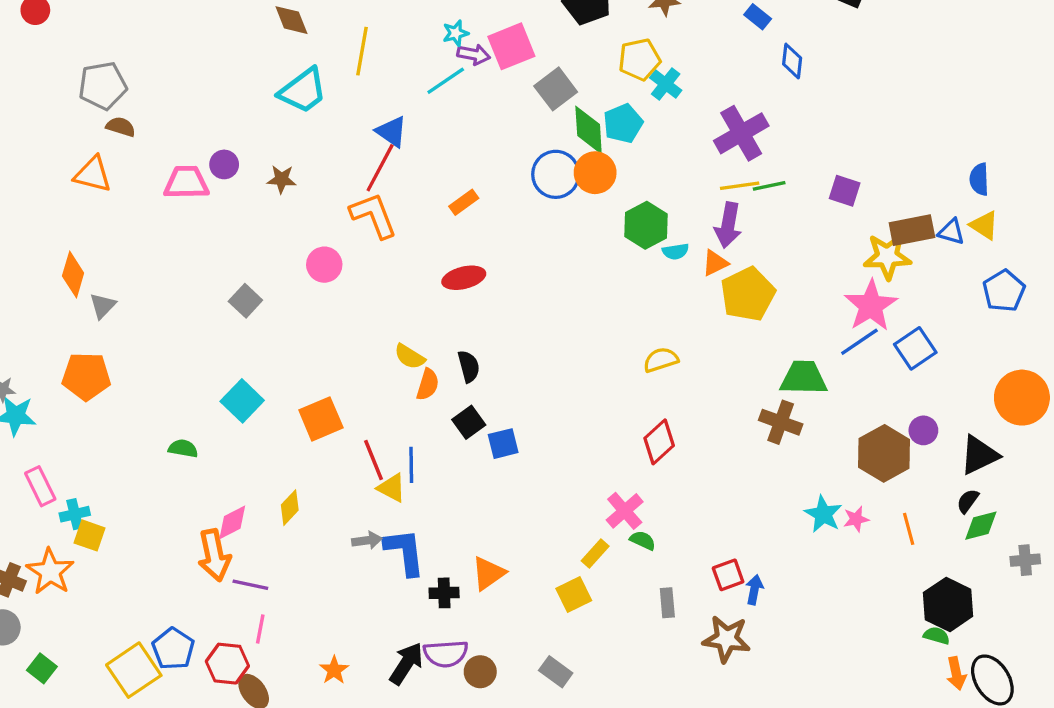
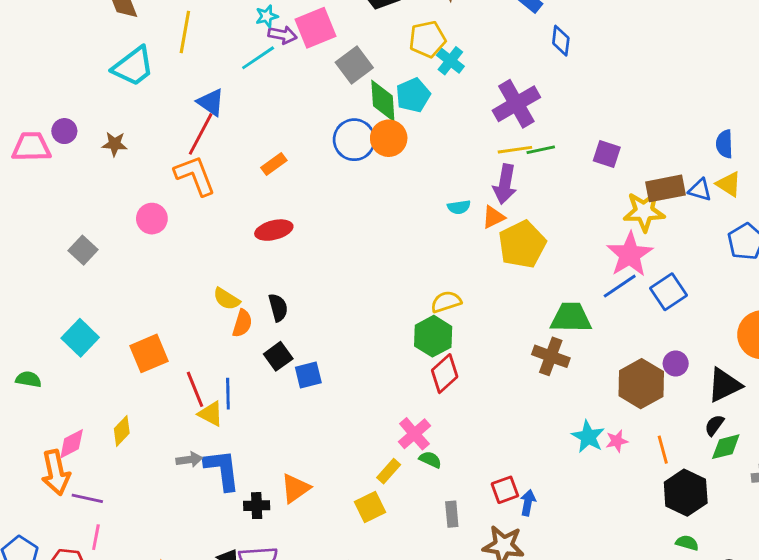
green hexagon: (646, 225) -> (433, 336), moved
black hexagon: (948, 604) -> (686, 493), moved

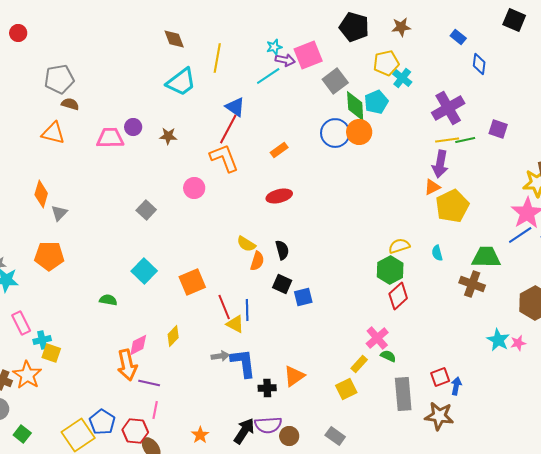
purple square: (607, 154) -> (498, 129), moved
cyan semicircle: (459, 207) -> (437, 253), moved, turned 84
black square: (278, 356) -> (282, 284), turned -30
gray rectangle: (452, 514) -> (403, 394), size x1.8

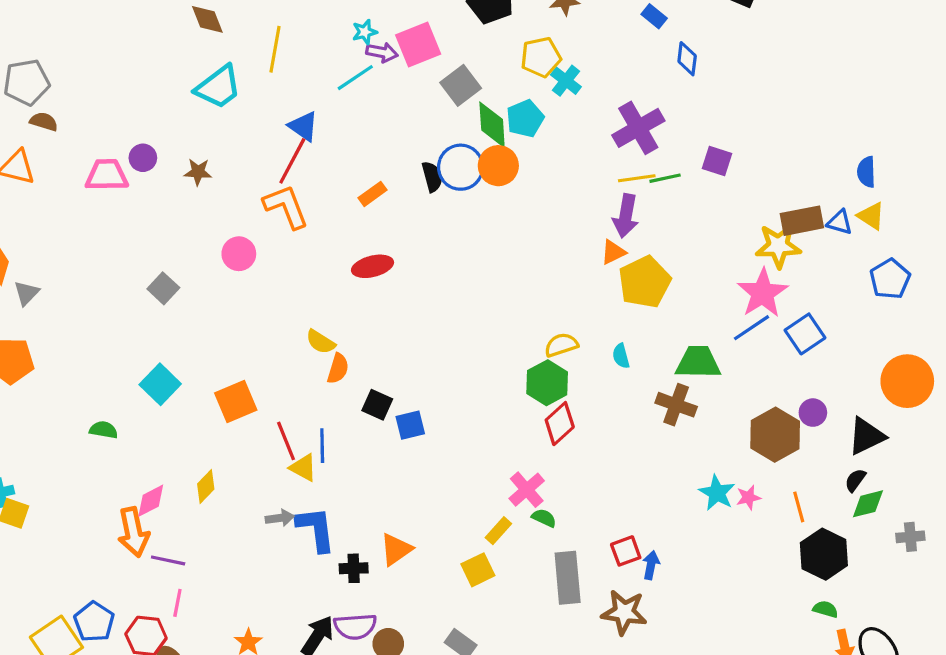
black semicircle: (282, 250) -> (432, 177), moved

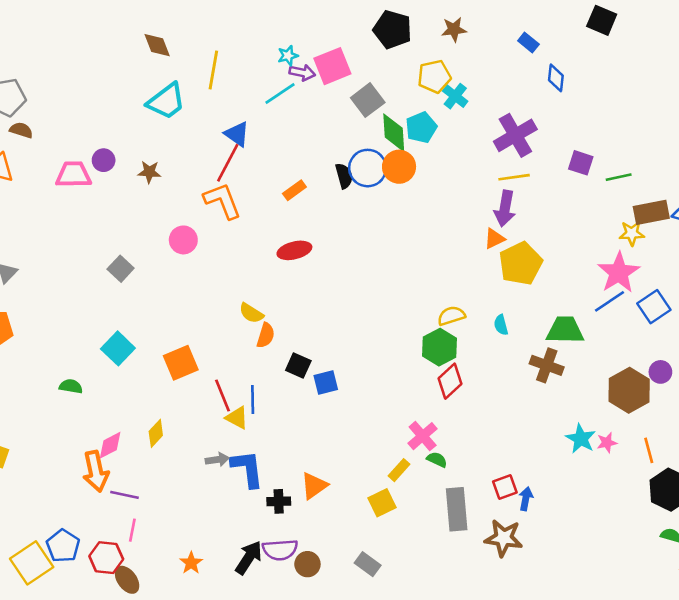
green line: (665, 178) -> (619, 177), moved
yellow star: (778, 246) -> (632, 233), size x0.7

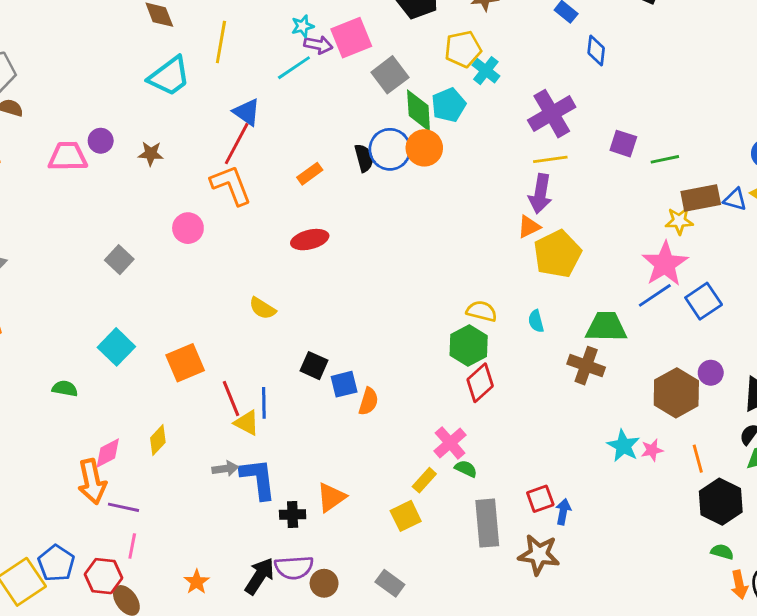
yellow semicircle: (451, 316) -> (482, 311), turned 32
orange semicircle: (266, 335) -> (368, 401), moved

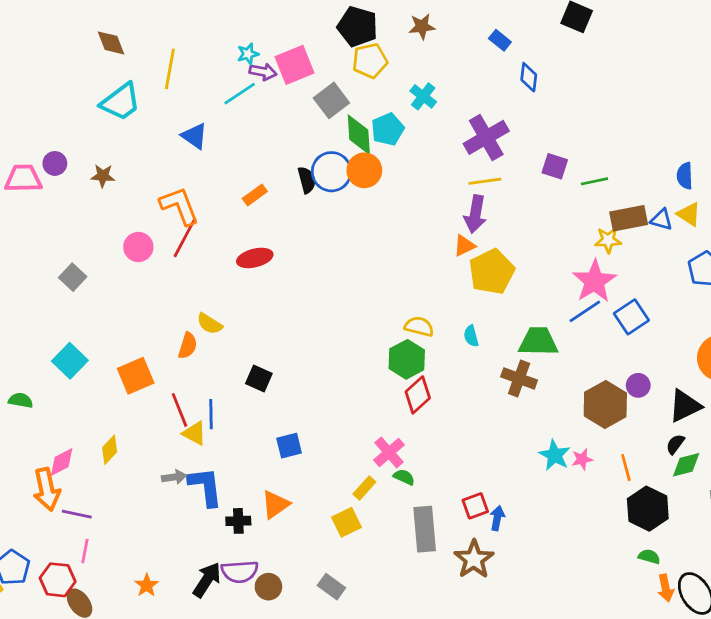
yellow pentagon: (463, 49) -> (370, 61), moved
red line: (237, 144) -> (185, 237), moved
blue square: (344, 384) -> (289, 446), moved
orange semicircle: (368, 401) -> (188, 346), moved
brown star: (539, 555) -> (474, 559), turned 30

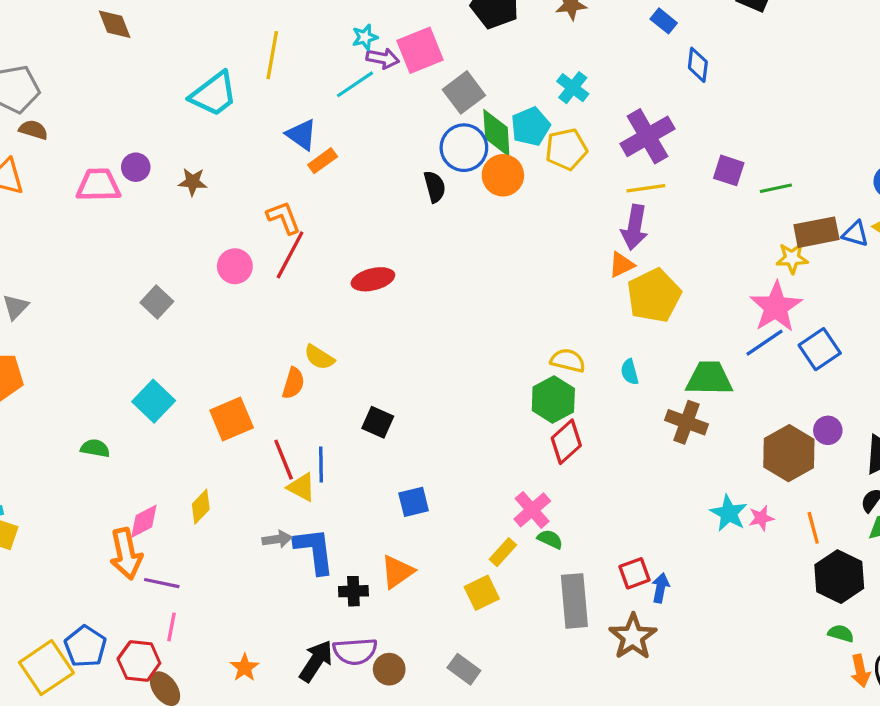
brown diamond: (111, 43) -> (115, 24), moved
yellow pentagon: (370, 61) -> (566, 149), moved
blue circle: (331, 172) -> (464, 148), moved
orange rectangle: (255, 195) -> (323, 161), moved
orange L-shape: (179, 206) -> (284, 218), size x0.7

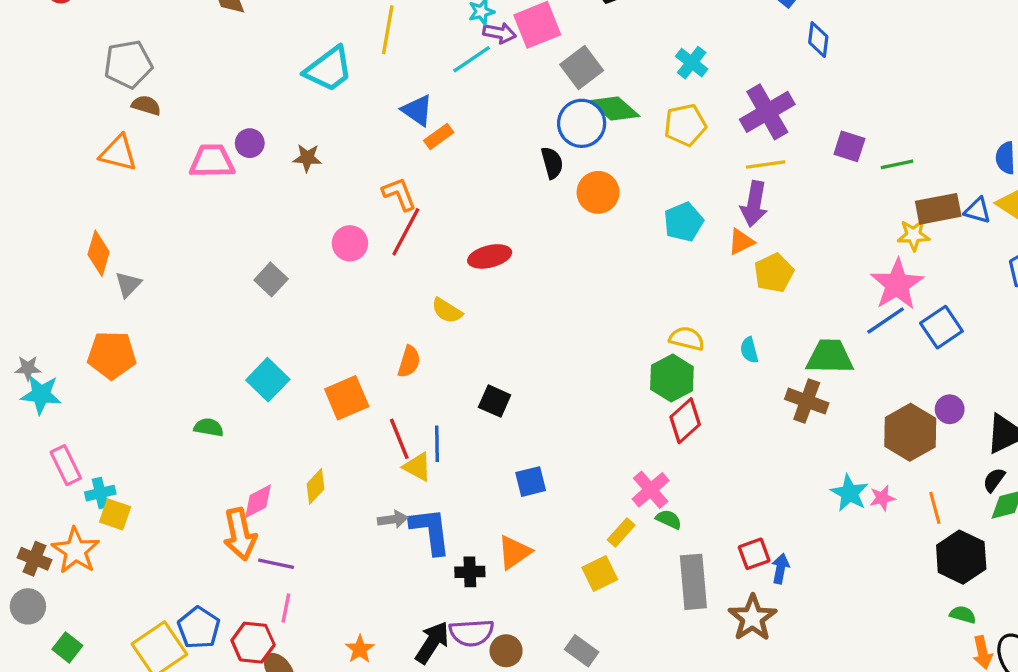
cyan pentagon: (531, 127) -> (683, 222), moved
green diamond: (496, 133) -> (614, 109), turned -45
orange circle: (503, 175) -> (598, 192), moved
yellow pentagon: (654, 296) -> (774, 273), size x0.7
yellow semicircle: (319, 357) -> (447, 311), moved

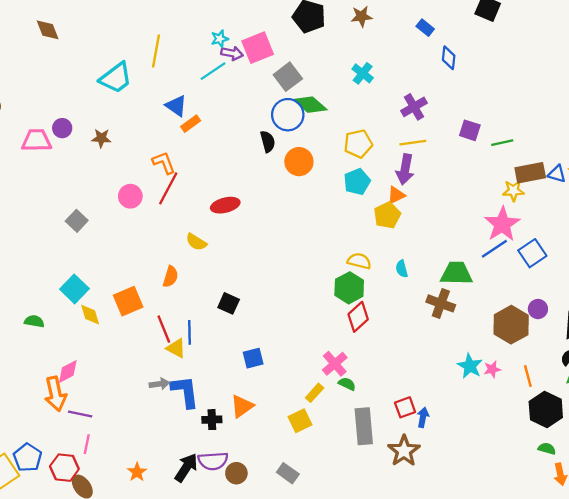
purple cross: (767, 112) -> (414, 107), size x0.7
yellow pentagon: (685, 125) -> (358, 144), moved
yellow pentagon: (774, 273) -> (387, 215), moved
yellow diamond: (315, 486) -> (90, 315), moved, turned -60

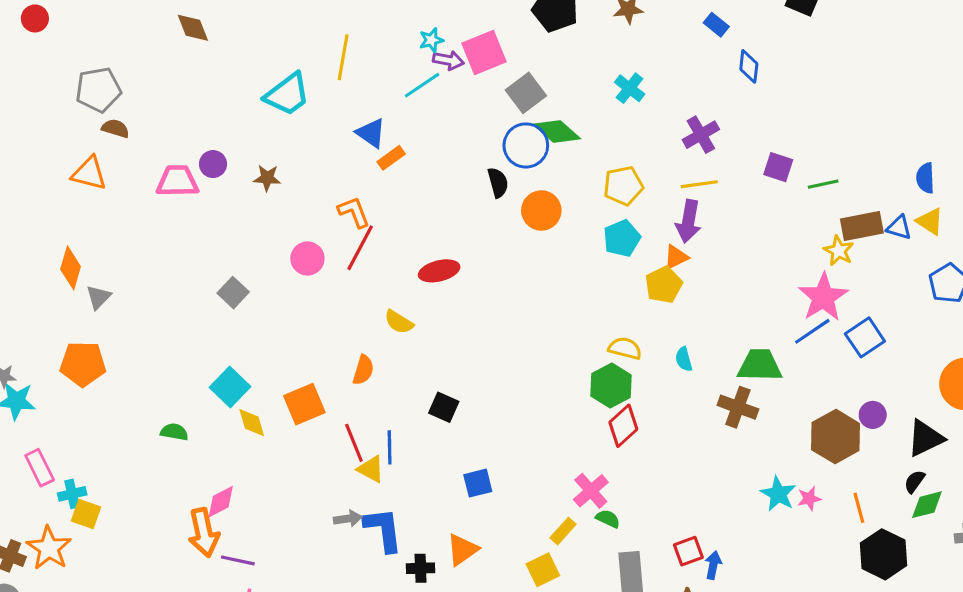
yellow star: (513, 191) -> (839, 251), turned 30

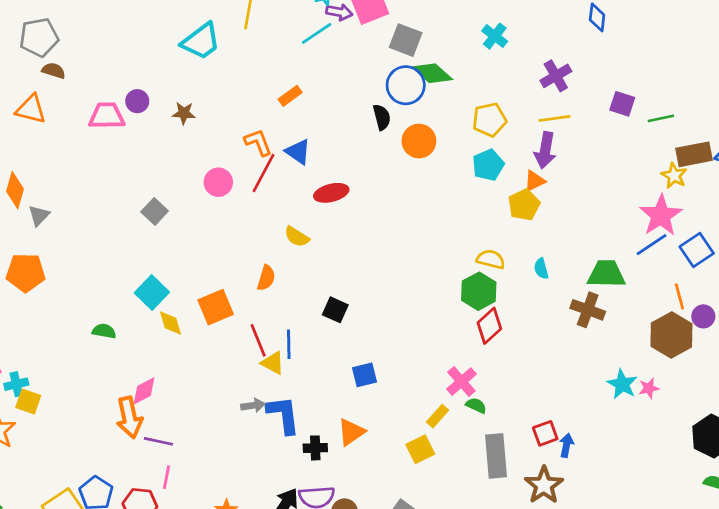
gray square: (526, 93) -> (406, 40), turned -32
blue triangle: (371, 133) -> (298, 152), moved
orange line: (859, 508) -> (679, 296), moved

